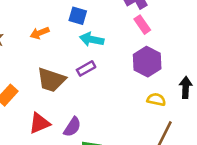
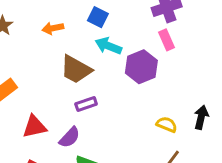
purple hexagon: (147, 62) -> (141, 67), moved
purple rectangle: (86, 68) -> (86, 104), moved
brown trapezoid: (51, 80) -> (76, 69), moved

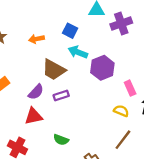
pink rectangle: (166, 40) -> (130, 88), moved
red triangle: (34, 127) -> (34, 116), moved
purple semicircle: (70, 137) -> (36, 92), moved

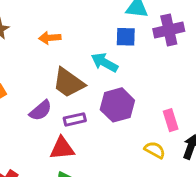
blue square: (70, 31) -> (126, 37), moved, turned -32
purple hexagon: (102, 68) -> (117, 105), moved
red triangle: (34, 116) -> (62, 148), moved

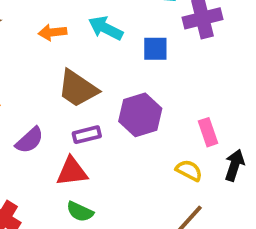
blue square: (126, 37) -> (155, 49), moved
cyan arrow: (104, 62) -> (106, 28), moved
purple semicircle: (41, 111) -> (30, 140), moved

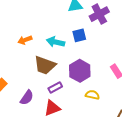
cyan arrow: (106, 28) -> (56, 42), moved
yellow semicircle: (189, 170) -> (92, 95), moved

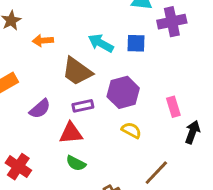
orange arrow: (25, 40) -> (43, 41), moved

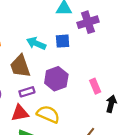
brown trapezoid: (77, 71) -> (20, 66), turned 40
yellow semicircle: (131, 130) -> (48, 114), moved, size x1.5

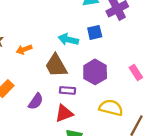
purple rectangle: (27, 92) -> (67, 90), turned 32
yellow semicircle: (48, 114) -> (111, 108), moved

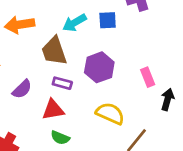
cyan arrow: (68, 40) -> (75, 23), turned -54
orange arrow: (24, 49) -> (20, 25), size x1.5

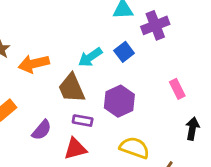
blue square: (108, 20) -> (124, 52), turned -30
pink rectangle: (148, 77) -> (177, 89), moved

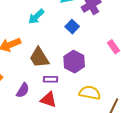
cyan arrow: (90, 57) -> (36, 17), moved
red triangle: (75, 149) -> (48, 100), turned 42

